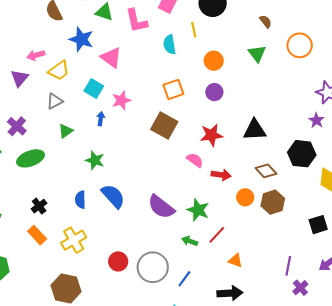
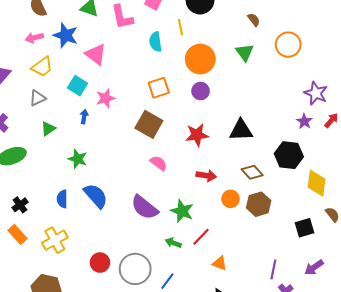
pink arrow: (36, 55) -> (34, 38), moved
orange circle: (214, 61) -> (200, 59), size x1.5
pink semicircle: (195, 160) -> (159, 163), moved

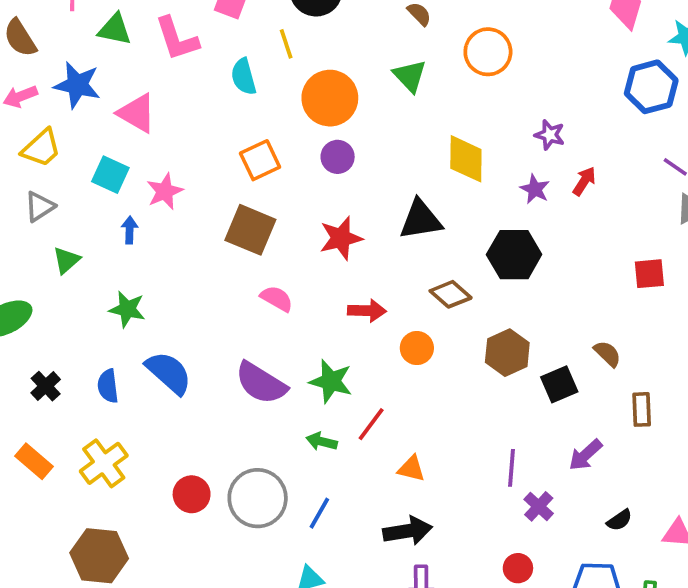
purple star: (316, 93) -> (550, 135), size x0.7
yellow diamond: (317, 183) -> (466, 159), moved
brown hexagon: (259, 204) -> (507, 353), moved
black cross: (20, 205) -> (46, 386), moved

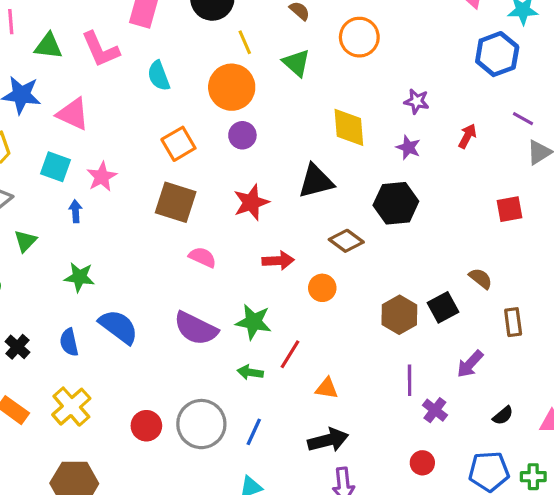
yellow line: (286, 44) -> (245, 42), moved
red arrow: (584, 181) -> (467, 136), moved
brown hexagon: (507, 353) -> (399, 315), moved

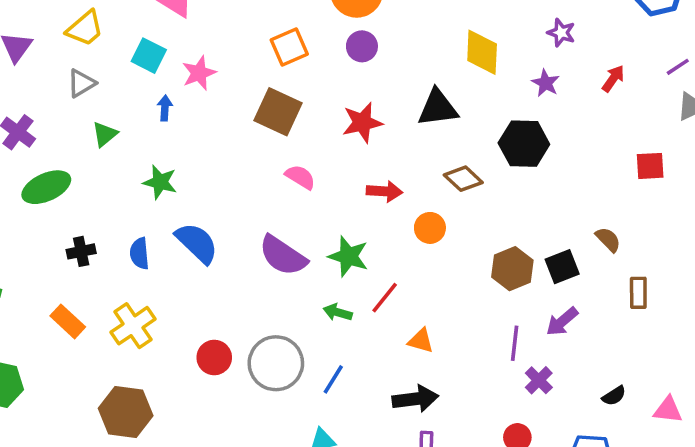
purple line: (523, 119) -> (678, 67), turned -70
black cross: (17, 347) -> (81, 251), turned 30
purple arrow: (470, 364) -> (562, 322), moved

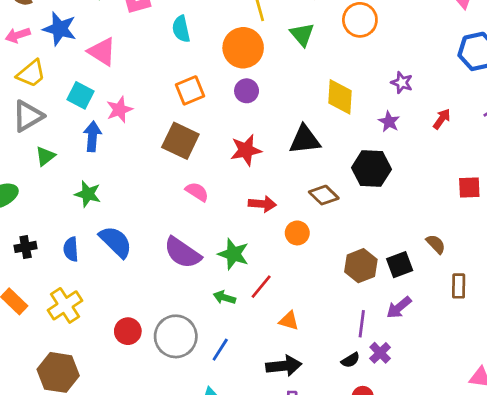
gray triangle: (81, 83) -> (28, 116), size x1.4
blue arrow: (165, 108) -> (92, 136), size x1.5
black semicircle: (614, 396) -> (351, 360), moved

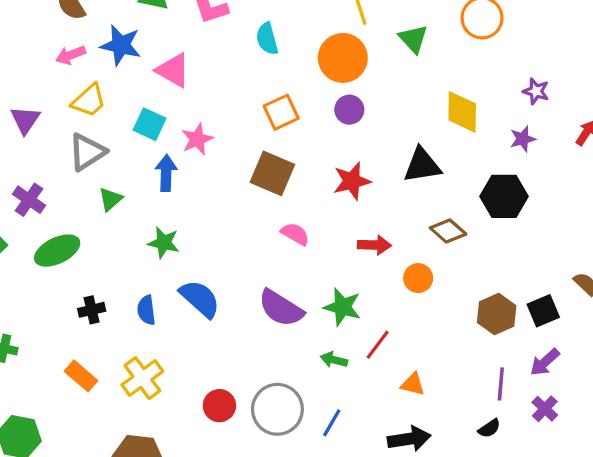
purple star: (389, 122) -> (523, 139), turned 30
purple cross: (380, 353) -> (545, 409), moved

